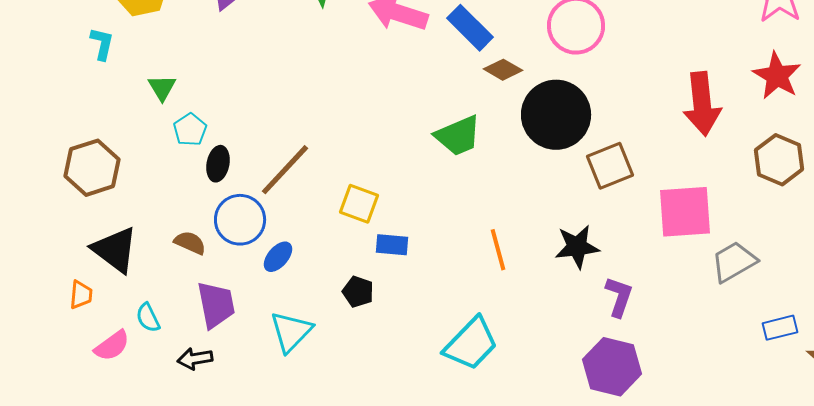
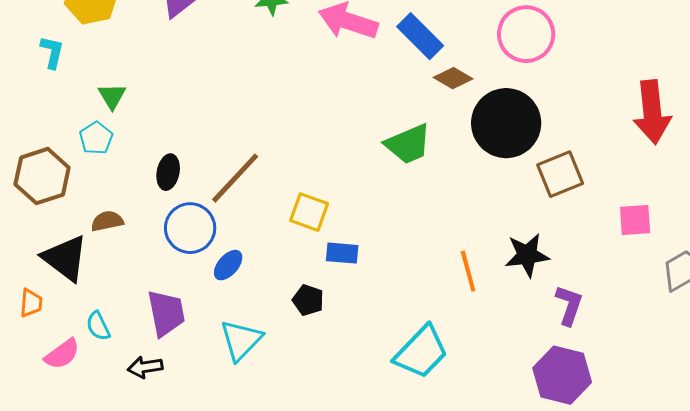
cyan pentagon: (190, 130) -> (96, 138), moved
pink square: (685, 212) -> (635, 220), size x0.6
brown semicircle: (190, 243) -> (107, 221), moved, turned -36
orange line: (498, 250) -> (468, 271), moved

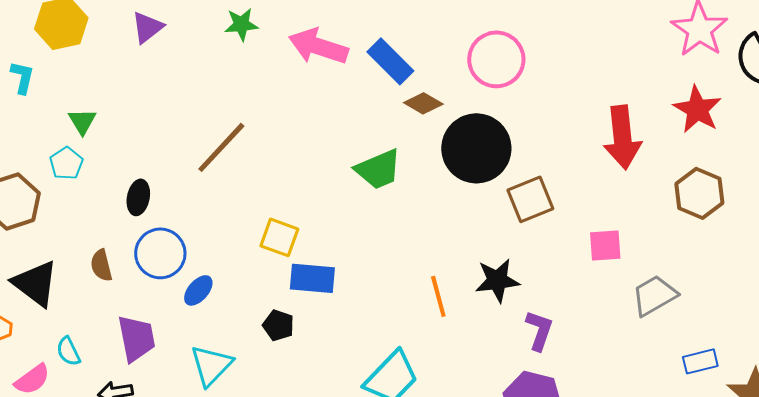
brown line: (235, 178) -> (221, 147), moved
brown semicircle: (107, 221) -> (101, 265), moved, turned -92
blue rectangle: (342, 253) -> (312, 278), size x1.4

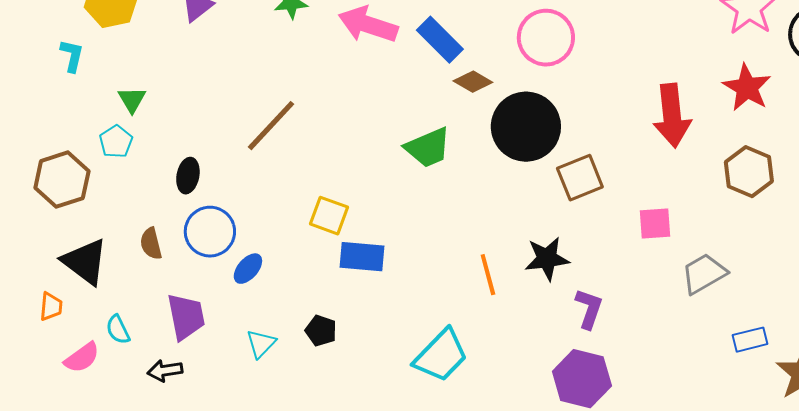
black pentagon: (278, 325) -> (321, 331), moved
cyan triangle: (211, 365) -> (261, 344), size x0.7

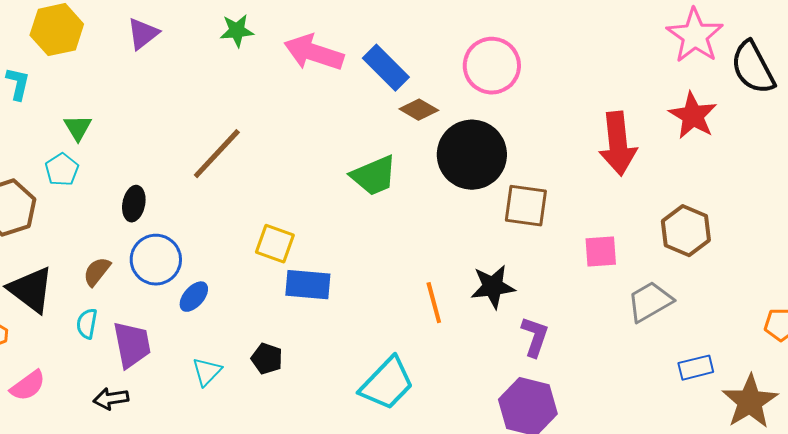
brown hexagon: (749, 172) -> (686, 231), moved
brown square: (580, 178) -> (526, 206), turned 30
brown semicircle: (151, 244) -> (97, 272), turned 52
cyan semicircle: (118, 330) -> (87, 324), moved, turned 36

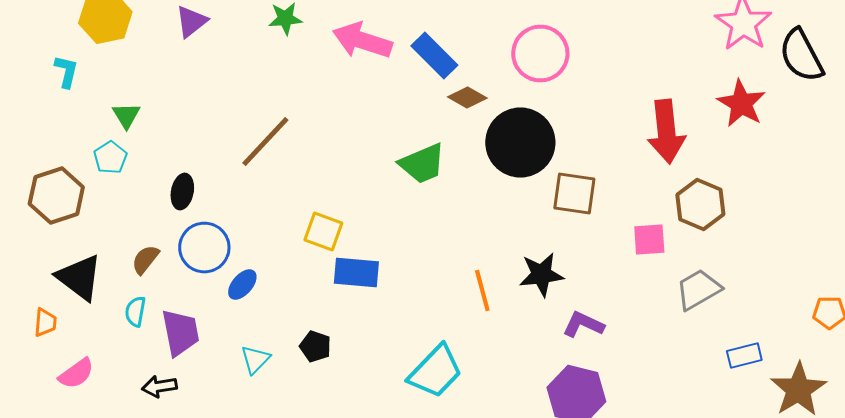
brown hexagon: (686, 231) -> (700, 204), moved
purple L-shape: (535, 337) -> (583, 324), turned -84

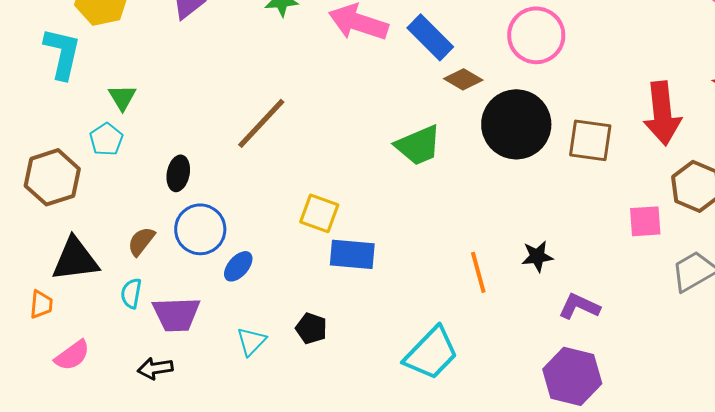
cyan L-shape: (66, 72) -> (62, 53), size x1.6
brown square: (574, 194) -> (590, 140), moved
black star: (541, 274) -> (537, 256), size x0.7
black triangle: (79, 278) -> (75, 259), turned -44
purple trapezoid: (180, 332) -> (176, 314), turned 99

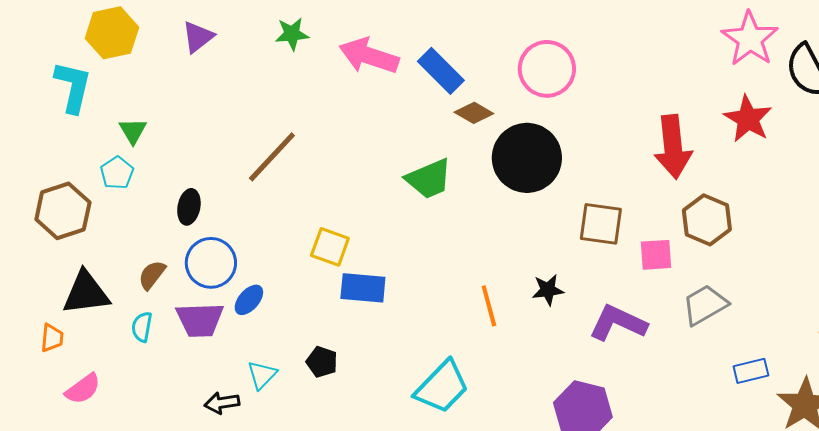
brown square: (590, 140) -> (601, 224), moved
purple L-shape: (579, 306) -> (618, 323), moved, size x1.4
purple trapezoid: (176, 314) -> (200, 320), moved
black arrow: (155, 368) -> (222, 403), moved

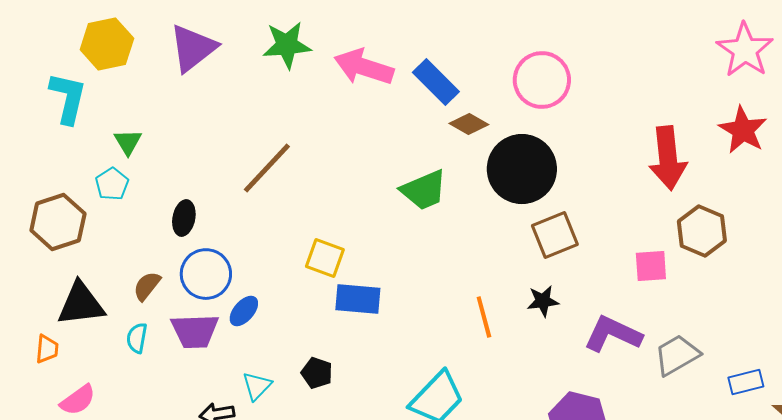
green star: (292, 34) -> (287, 45), size x1.4
purple triangle: (198, 37) -> (193, 48), size x1.5
brown square: (601, 224) -> (555, 235), moved, turned -30
gray trapezoid: (705, 305) -> (677, 355), moved

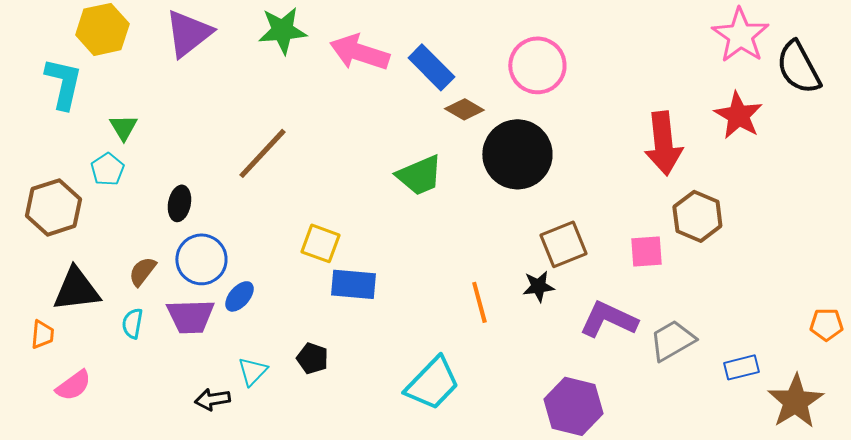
brown square: (555, 235) -> (563, 244), moved

